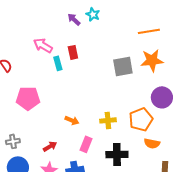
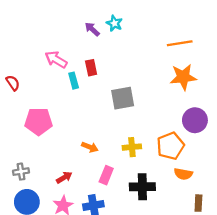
gray square: (123, 66) -> (123, 98), moved

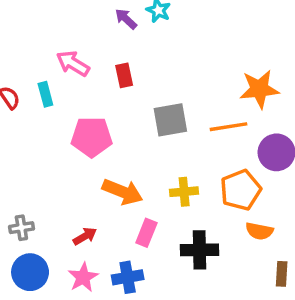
orange line: (180, 43) -> (229, 127), moved
cyan rectangle: (74, 81) -> (45, 94), moved
pink pentagon: (39, 121) -> (92, 137), moved
orange arrow: (90, 147) -> (122, 192), size x1.6

